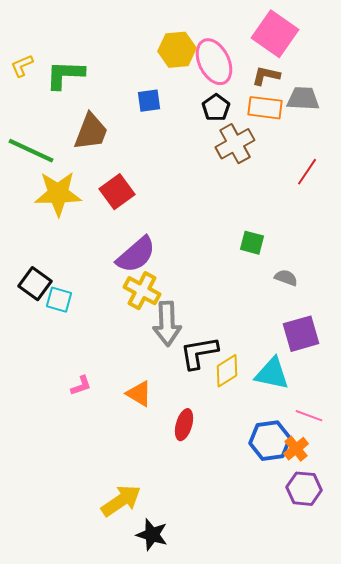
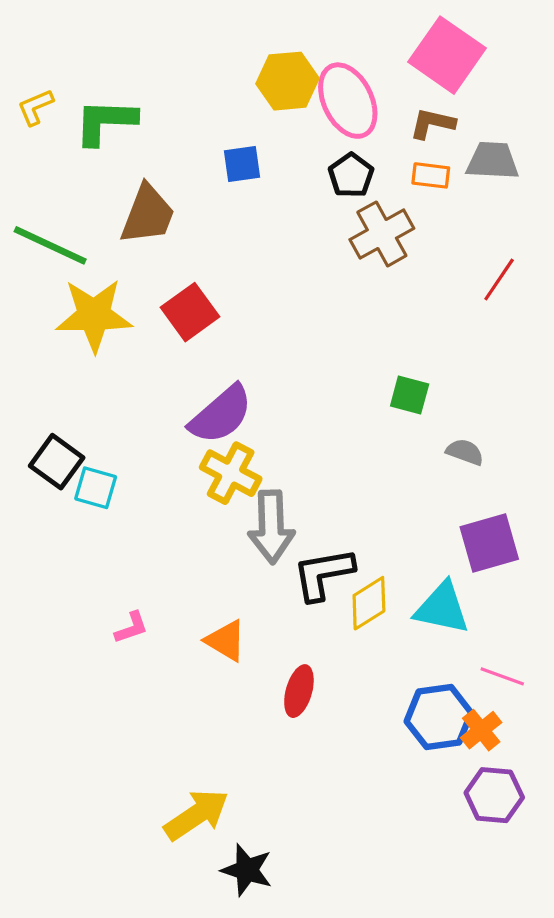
orange rectangle: (265, 108) -> (431, 175), size x0.7

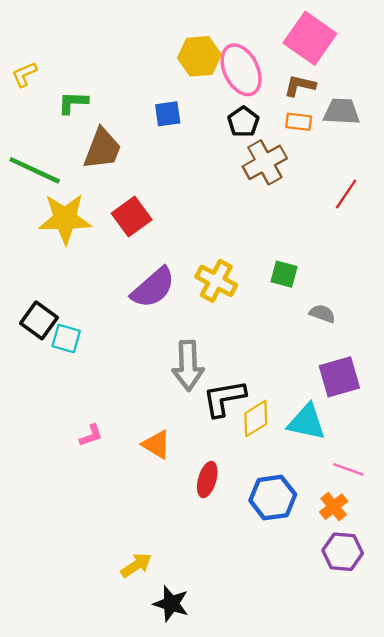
green L-shape: (105, 122) -> (73, 103), moved, size x0.7
yellow cross: (231, 473) -> (216, 281), moved
blue hexagon: (439, 717) -> (273, 498), moved
yellow arrow: (196, 815) -> (136, 565), size x0.7

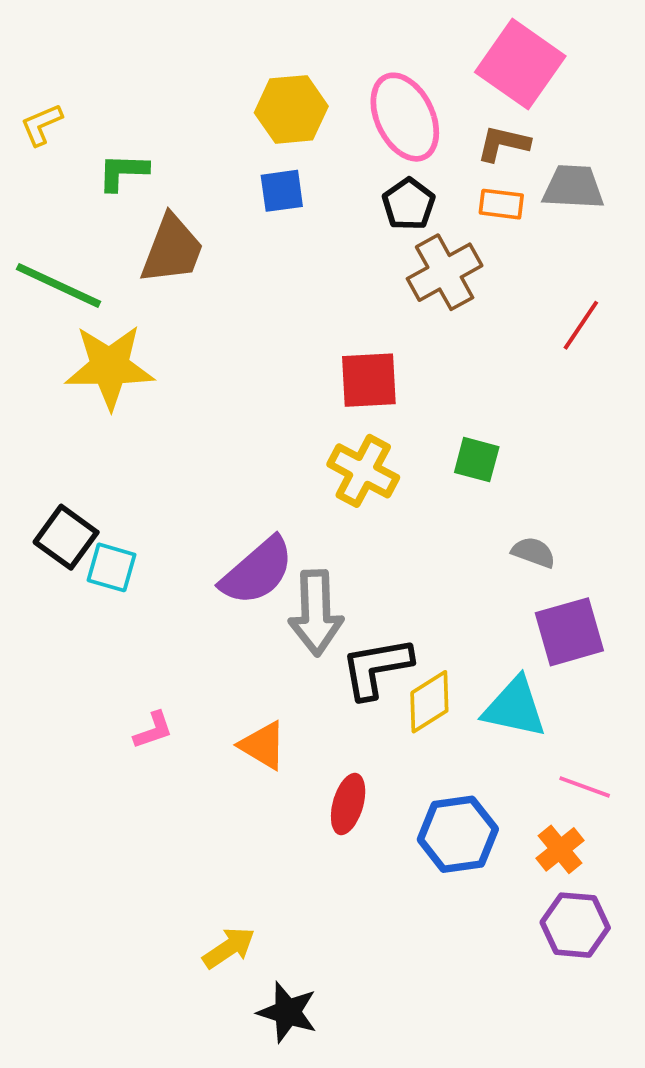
yellow hexagon: (199, 56) -> (291, 109), moved
red square: (132, 217) -> (369, 380), moved, turned 33
purple semicircle: (153, 288) -> (257, 571), moved
gray semicircle: (322, 314) -> (534, 552), moved

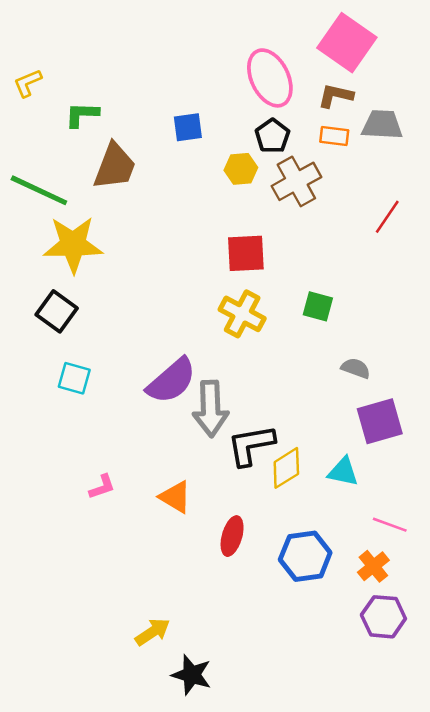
yellow hexagon: (291, 109) -> (241, 169), moved, size x0.7
black square: (66, 537) -> (57, 311), moved
cyan triangle: (515, 707) -> (343, 472), size x0.7

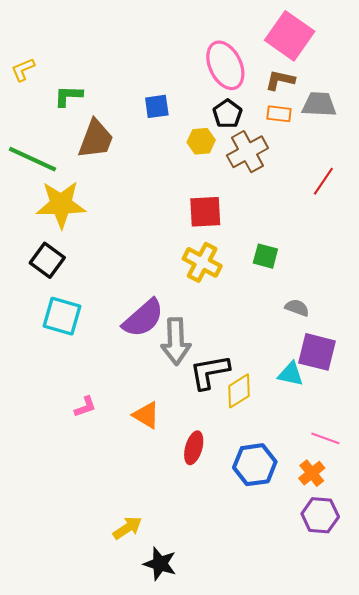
cyan square: (74, 378) -> (62, 316), size x1.4
purple square: (380, 421) -> (317, 352), turned 30
cyan triangle: (343, 472) -> (291, 374), moved

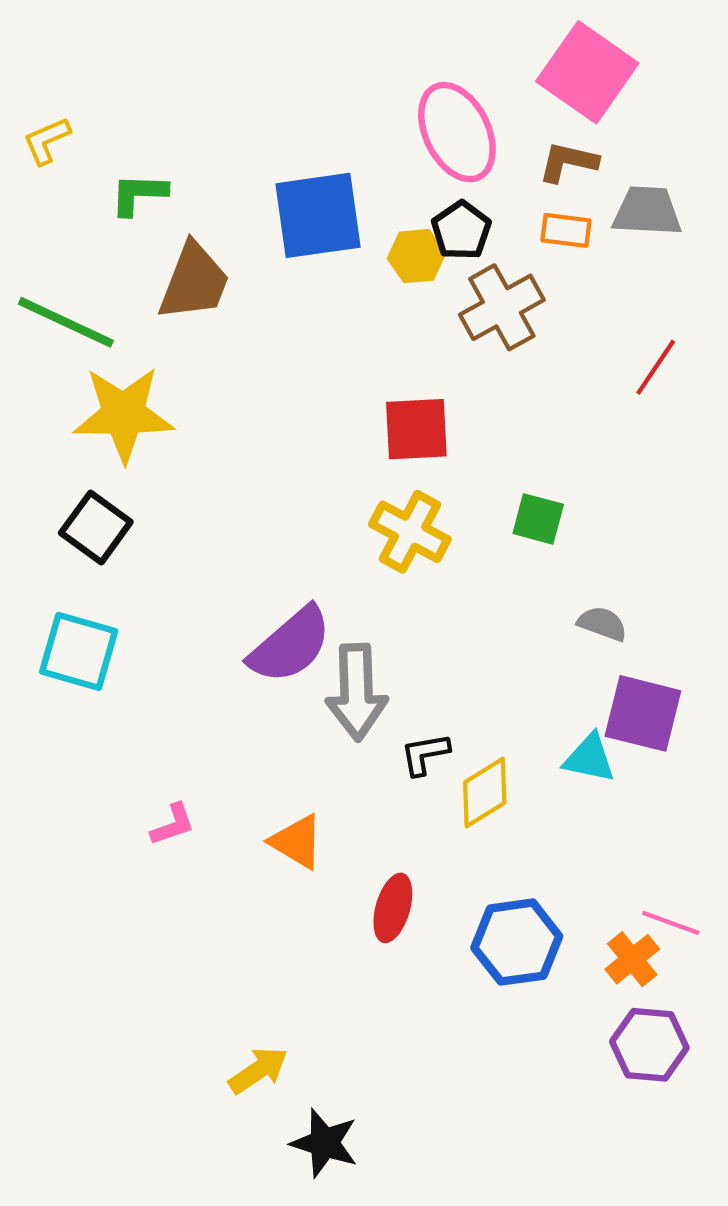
blue square: (157, 106) -> (318, 215), size x1.8
yellow hexagon: (201, 141) -> (416, 256), moved
cyan square: (62, 316) -> (79, 651), moved
black L-shape: (210, 372) -> (425, 754), size x0.6
pink line: (325, 438) -> (671, 923), moved

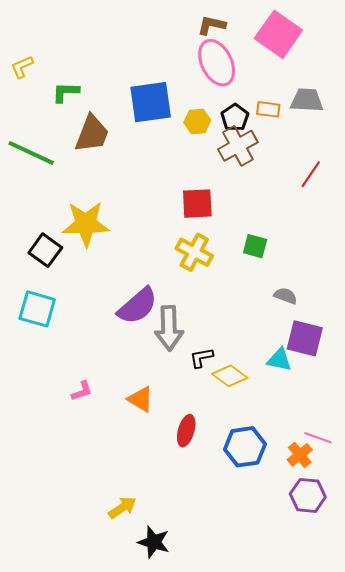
brown L-shape: (568, 162) -> (212, 25), moved
black pentagon: (461, 230) -> (235, 117), moved
yellow star: (124, 414) -> (86, 224), moved
yellow diamond: (485, 792) -> (230, 376), turned 68

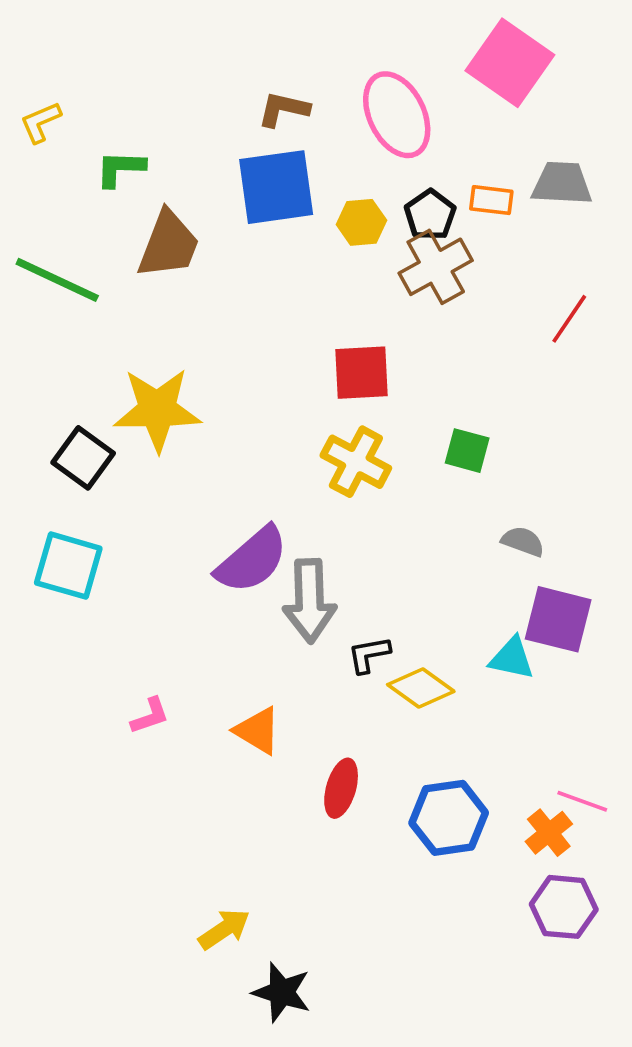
brown L-shape: (212, 25) -> (284, 109), moved

